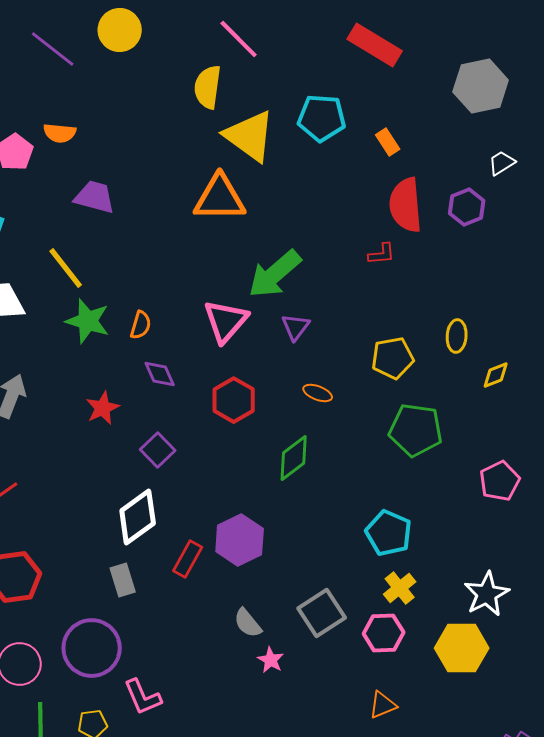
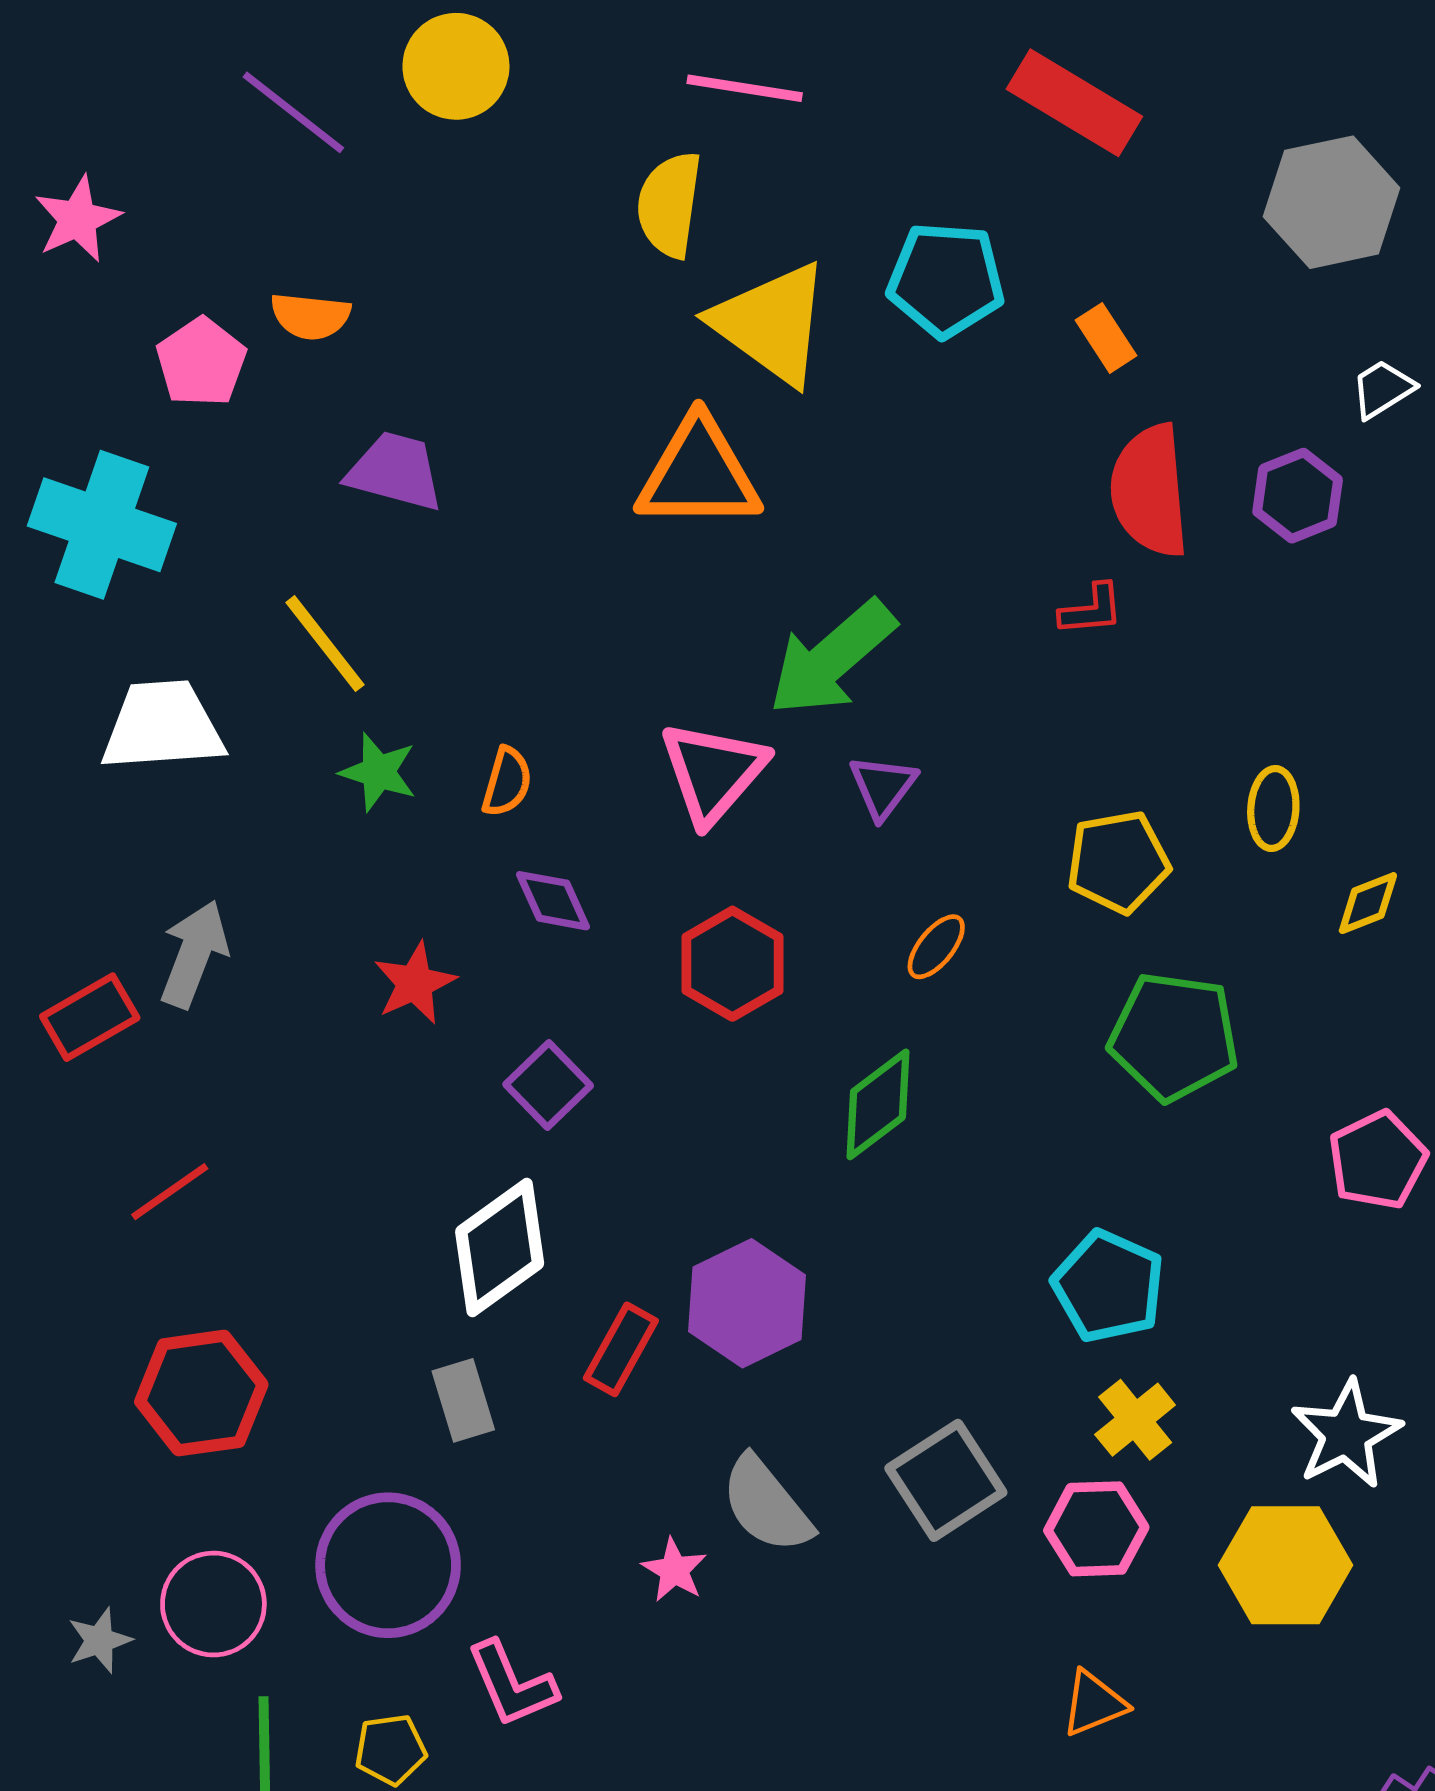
pink line: (239, 39) -> (745, 88), turned -36
green star: (88, 321) -> (378, 772), size x0.7
orange ellipse: (318, 393) -> (936, 947), turned -72
gray semicircle: (248, 623) -> (766, 1505), size x1.4
pink star: (271, 660) -> (674, 1570), moved

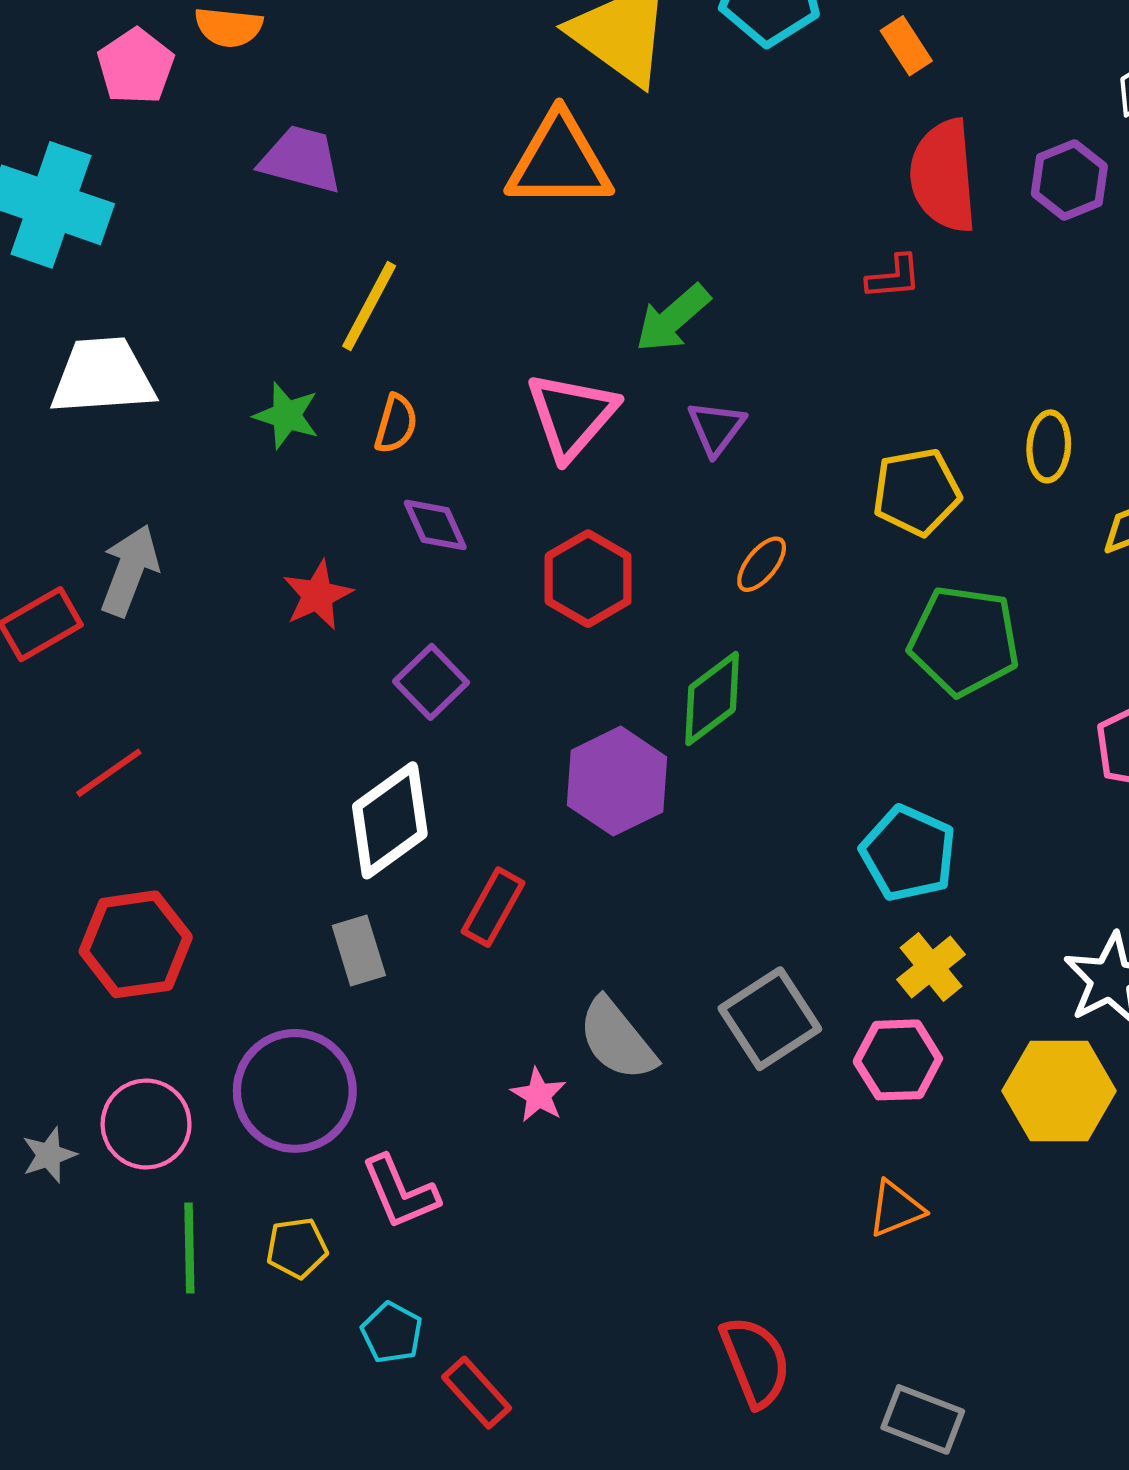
yellow line: (325, 644) -> (369, 306), moved, turned 66
green arrow: (832, 658) -> (673, 318), size x0.7
purple hexagon: (747, 1303) -> (617, 781), moved

